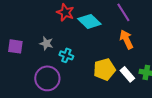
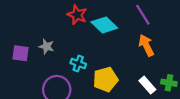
gray star: (46, 43) -> (46, 46), moved
yellow pentagon: (104, 69) -> (105, 79), moved

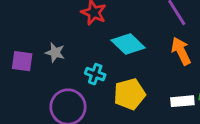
cyan diamond: (104, 25) -> (128, 44), moved
white rectangle: (147, 85) -> (182, 101), turned -54

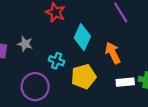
cyan diamond: (128, 44) -> (82, 37), turned 70
orange arrow: (181, 51) -> (113, 53), moved

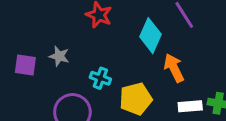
cyan diamond: (82, 37) -> (150, 36), moved

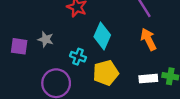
cyan diamond: (150, 36) -> (102, 36), moved
orange arrow: (174, 68) -> (148, 39), moved

